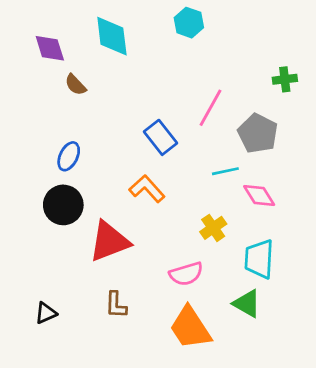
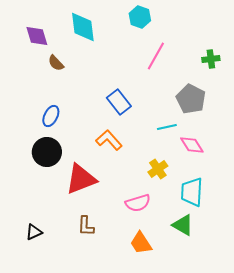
pink line: (210, 108) -> (156, 56), moved
orange trapezoid: (190, 328) -> (141, 243), size x0.7

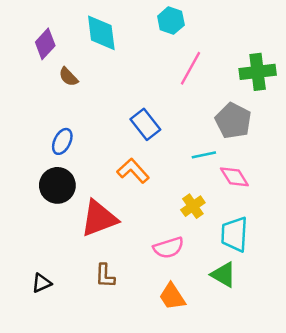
purple diamond: (37, 36) -> (45, 44), turned 60
green cross: (211, 59) -> (258, 72), size x1.6

